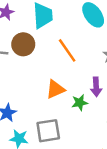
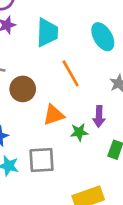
brown circle: (23, 44) -> (23, 89), moved

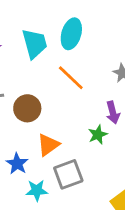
cyan ellipse: (103, 37) -> (71, 34), moved, turned 64
orange triangle: (54, 115) -> (48, 145), moved

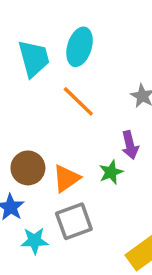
brown circle: (27, 108) -> (28, 168), moved
orange triangle: (48, 145) -> (66, 178), moved

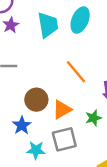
orange line: (78, 101) -> (76, 72), moved
green star: (111, 172) -> (93, 118), moved

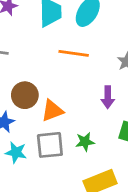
orange line: (76, 72) -> (74, 53), moved, turned -50
green star: (93, 118) -> (85, 142), moved

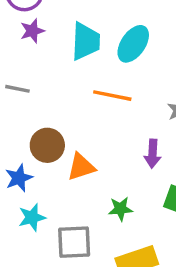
gray square: (50, 145) -> (74, 242), moved
cyan star: (16, 152) -> (32, 217), turned -30

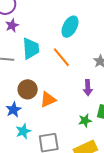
cyan trapezoid: (86, 41) -> (31, 49), moved
orange line: (112, 96) -> (61, 57), turned 45
green star: (120, 209) -> (85, 121), moved

